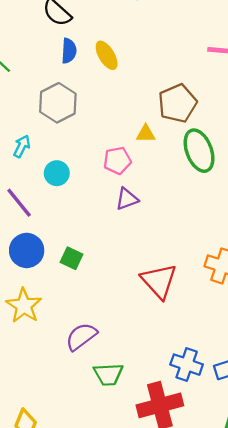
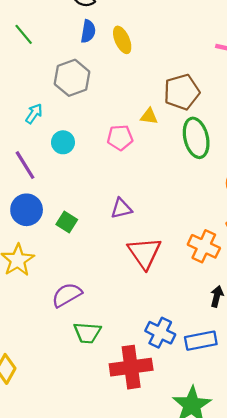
purple triangle: (127, 199) -> (121, 208), moved

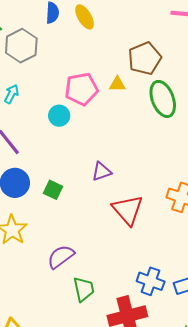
gray hexagon: (72, 78) -> (21, 46), moved
pink pentagon: (120, 138) -> (81, 89), moved, size x1.4
cyan circle: (63, 142) -> (59, 116), moved
green trapezoid: (87, 333) -> (84, 289), turned -100

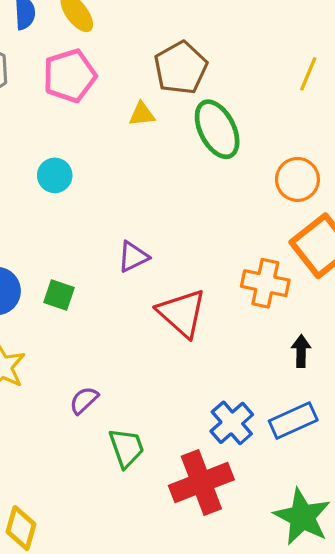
pink pentagon: (81, 89) -> (70, 76), moved
purple semicircle: (61, 257) -> (84, 400), size x0.7
blue cross: (151, 281) -> (232, 423), turned 36

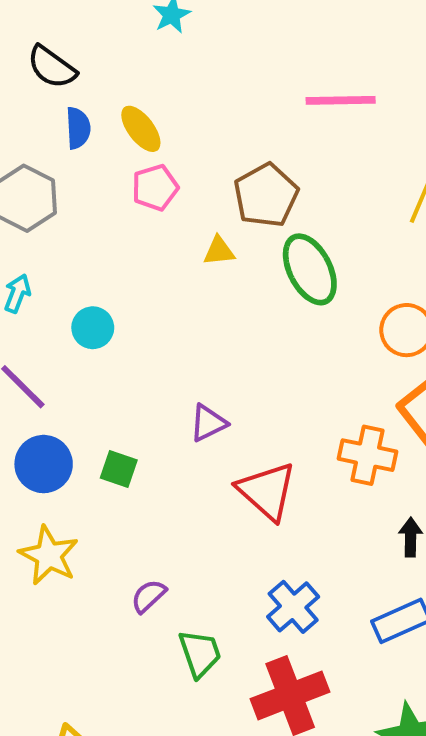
pink pentagon: (70, 76) -> (155, 188), moved, size x0.7
cyan circle: (55, 175) -> (93, 328), moved
blue cross: (232, 423) -> (293, 607), moved

